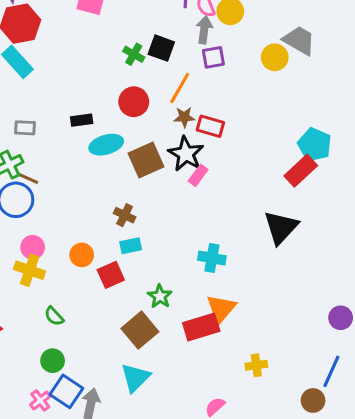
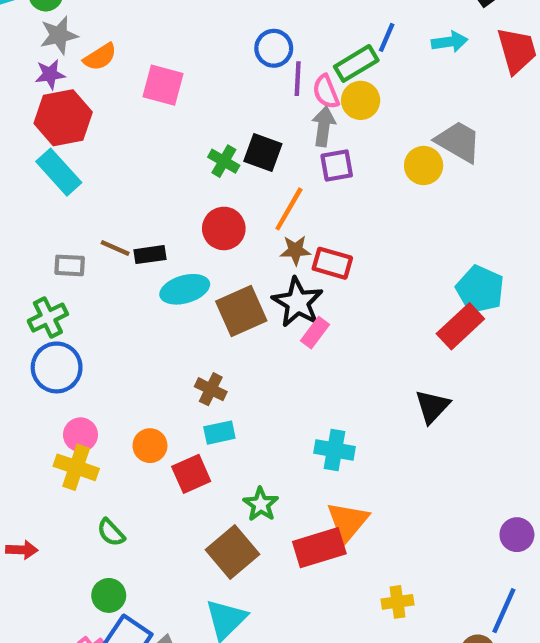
brown line: (28, 178) -> (115, 248), moved
black triangle: (281, 227) -> (432, 407), size x0.7

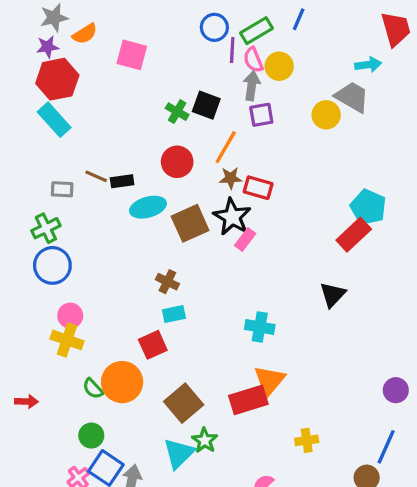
cyan arrow: (450, 42) -> (368, 65), moved
green rectangle: (356, 63) -> (256, 31), moved
orange circle: (150, 446) -> (122, 382), moved, size x1.6
green star: (261, 504) -> (205, 440), moved

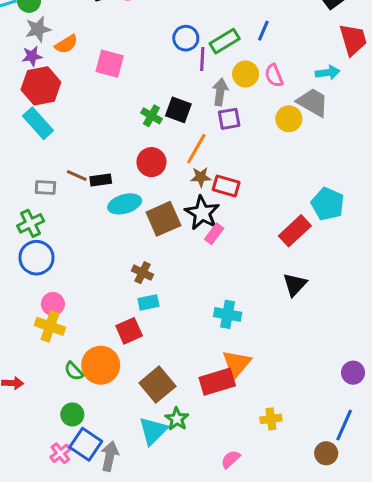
pink semicircle: (253, 60) -> (274, 75), moved
red rectangle: (354, 235) -> (295, 231), moved

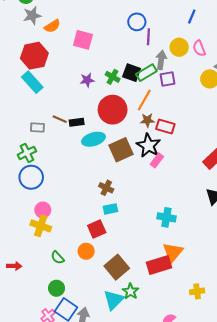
green rectangle: (225, 41) -> (146, 73), moved
purple star: (32, 56) -> (87, 80), moved
red circle: (151, 162) -> (113, 110), size x1.4
orange circle: (101, 365) -> (86, 251), moved, size x0.6

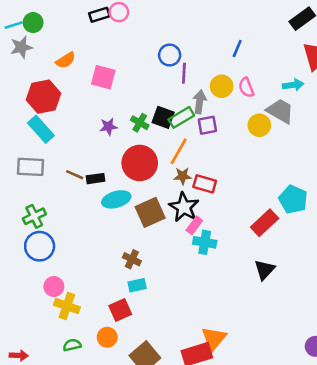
gray star: (32, 16) -> (21, 47), moved
gray rectangle: (37, 128) -> (30, 167), moved, size x1.5
cyan cross: (166, 217) -> (205, 242), moved
yellow cross: (41, 226) -> (67, 306), moved
green semicircle: (58, 258) -> (72, 345), turned 120

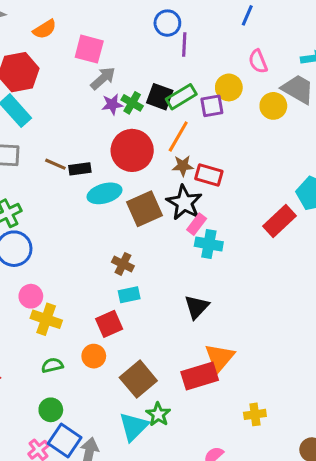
yellow circle: (222, 86) -> (229, 87), moved
gray arrow: (200, 102) -> (103, 78), moved, turned 40
purple star: (108, 127) -> (112, 104), moved
black triangle: (265, 270) -> (197, 307), moved

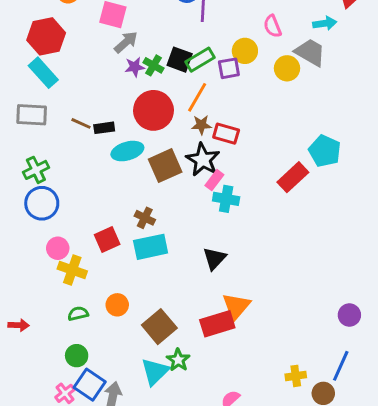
cyan rectangle: (129, 295) -> (151, 247), size x1.6
red square: (109, 324) -> (107, 240), moved
yellow cross: (255, 414) -> (296, 376), moved

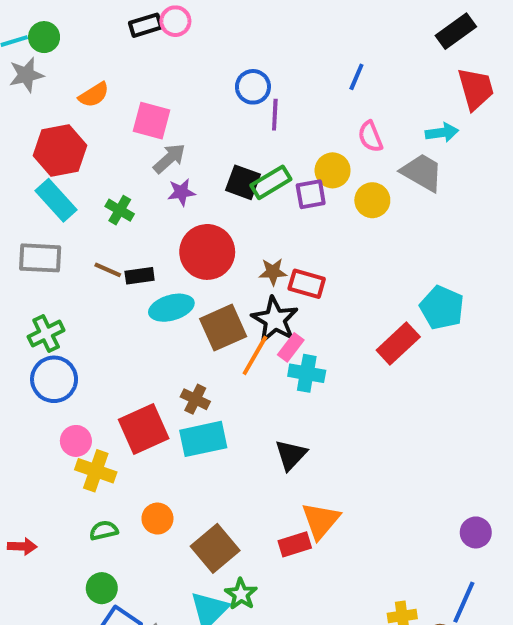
green cross: (154, 65) -> (120, 210), moved
yellow circle: (287, 68) -> (372, 200), moved
orange line: (197, 97) -> (255, 355), moved
red square: (107, 240) -> (144, 429), size x1.4
red rectangle: (217, 324) -> (295, 544), size x0.7

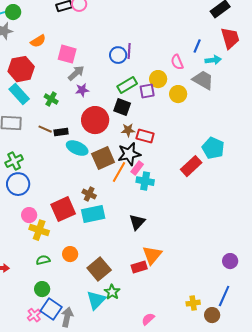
blue line: (356, 77) -> (197, 46), moved
blue circle: (253, 87) -> (118, 55), moved
black square: (243, 182) -> (122, 107), moved
cyan ellipse: (171, 308) -> (77, 148), turned 40
black star: (275, 320) -> (129, 154), turned 30

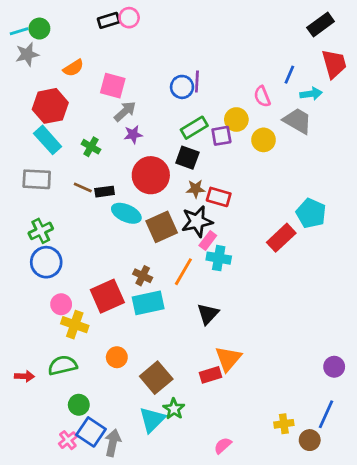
orange line: (119, 172) -> (183, 272), moved
green semicircle: (43, 260) -> (62, 365), moved, size x1.5

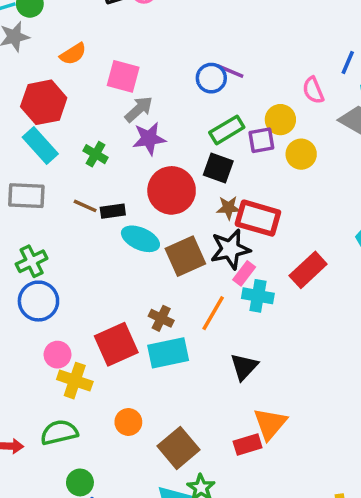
purple line: (197, 81) -> (230, 71), turned -70
purple star: (133, 134) -> (149, 139), size x1.4
yellow circle: (264, 140) -> (301, 154), moved
red rectangle: (219, 197) -> (258, 218), size x1.4
red rectangle: (281, 238) -> (308, 270), moved

